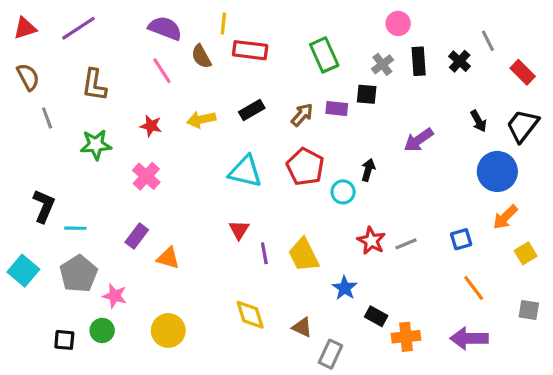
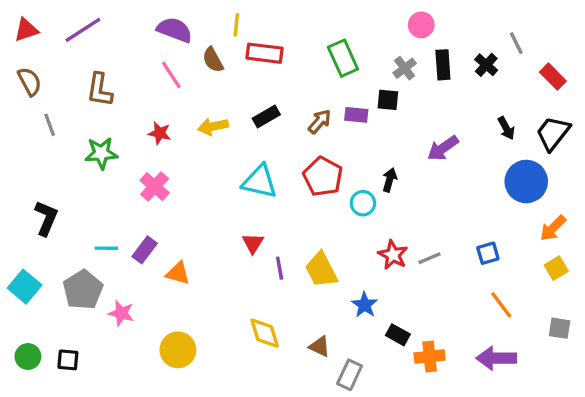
orange arrow: (505, 217) -> (553, 228), moved
cyan line: (75, 228) -> (106, 248), moved
green circle: (102, 330) -> (28, 357), moved

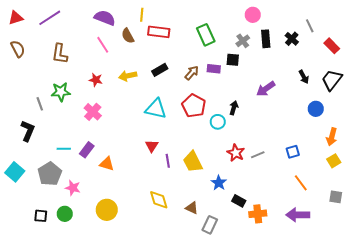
gray line: (50, 125) -> (40, 104), moved
blue circle: (526, 182) -> (316, 109), size x0.6
orange arrow: (553, 228) -> (332, 137), turned -30
green circle: (28, 357) -> (65, 214), moved

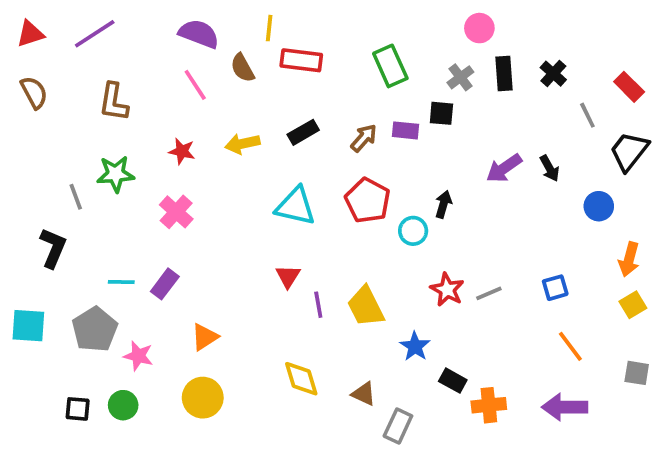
gray line: (310, 26) -> (587, 115), moved
black arrow: (304, 77) -> (550, 168), moved
orange triangle: (107, 164) -> (205, 337), moved, turned -49
cyan square: (15, 172) -> (28, 326), turned -36

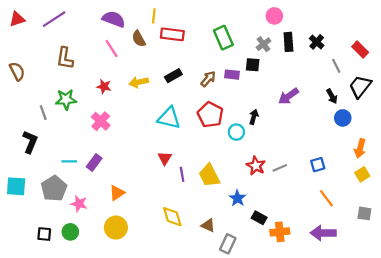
brown semicircle: (34, 92) -> (17, 71), moved
black arrow: (550, 168) -> (332, 96), moved

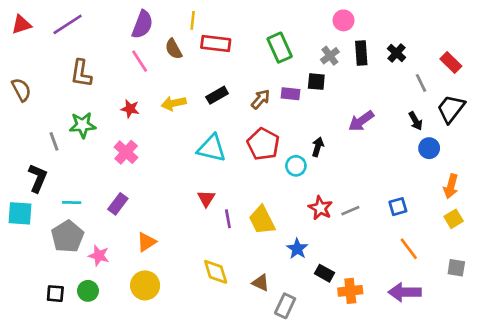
purple semicircle: (114, 19) -> (142, 24), turned 90
cyan line: (69, 161) -> (72, 203), moved
cyan square: (16, 186) -> (20, 213), moved

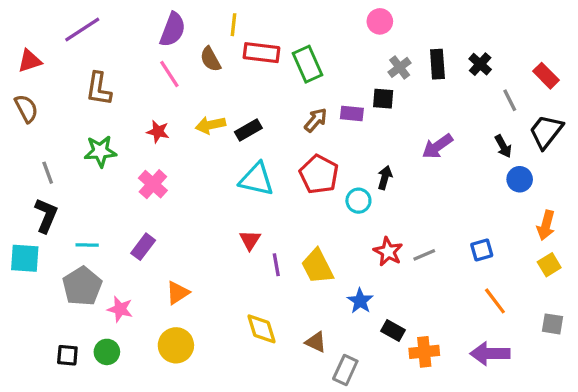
pink circle: (343, 20) -> (380, 21), moved
red triangle: (21, 24) -> (30, 61), moved
green rectangle: (280, 48) -> (307, 64), moved
black rectangle: (217, 95) -> (248, 130), moved
gray line: (54, 141) -> (48, 173), moved

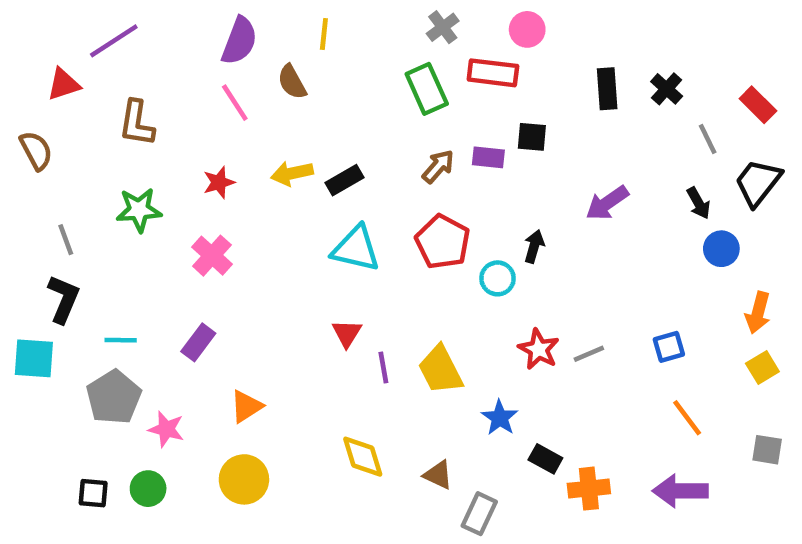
red rectangle: (261, 53) -> (493, 73), moved
red triangle: (30, 61) -> (64, 84), moved
gray cross: (400, 67) -> (443, 27), moved
red star: (158, 132) -> (219, 182), turned -30

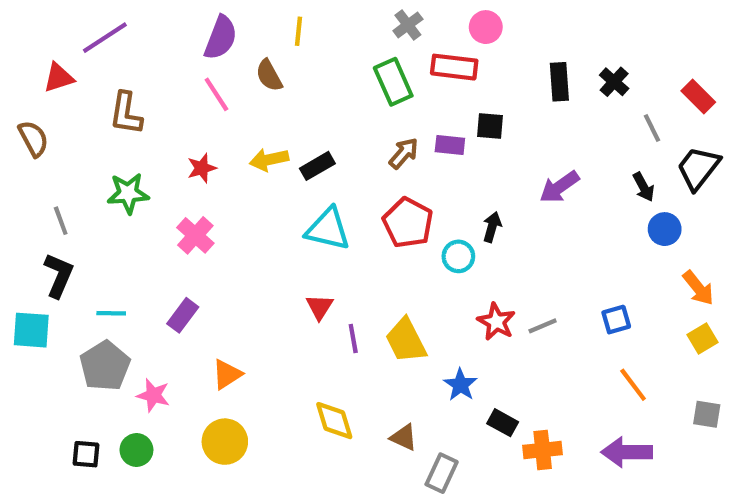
orange arrow: (758, 313) -> (698, 288), turned -54

